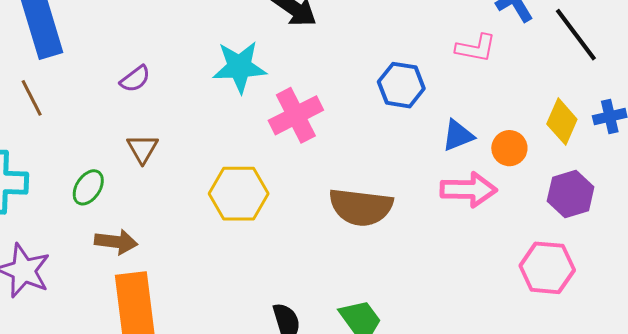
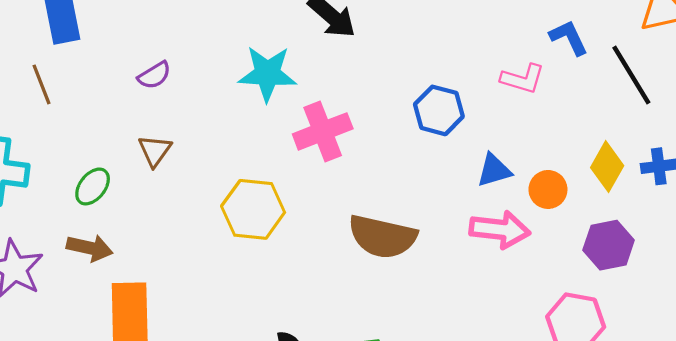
brown arrow: (116, 242) -> (90, 248), moved

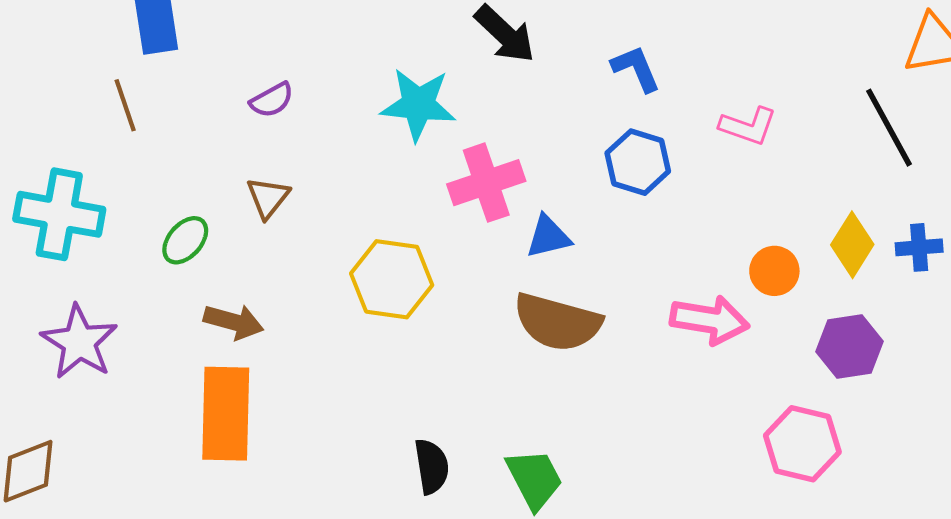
blue L-shape: (569, 38) -> (636, 69), moved
blue triangle: (494, 170) -> (548, 237), moved
brown arrow: (90, 248) -> (234, 322), moved

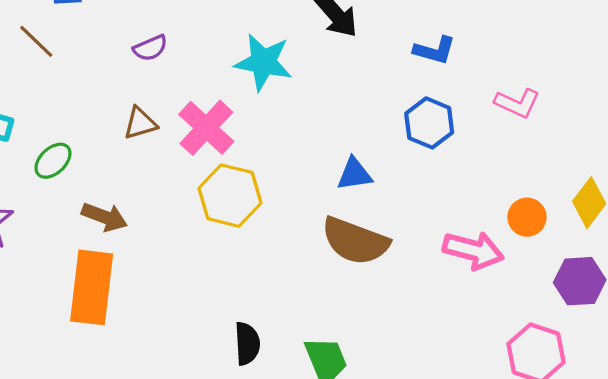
blue L-shape: (636, 69) -> (435, 50), turned 123
brown line: (125, 105) -> (36, 41), turned -33
pink cross: (486, 183) -> (206, 128), moved, turned -34
brown triangle: (268, 198) -> (140, 123), turned 30
green ellipse: (185, 240) -> (53, 161), moved

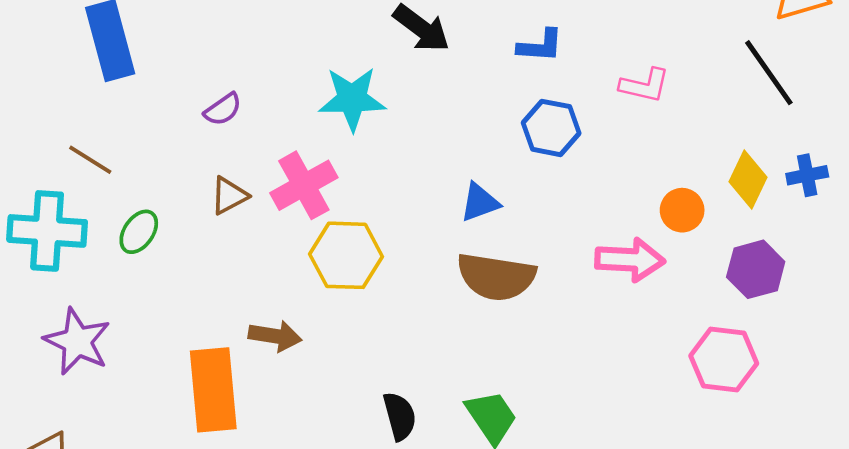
brown line: (36, 41) -> (90, 160), moved
pink cross: (206, 128) -> (304, 185), turned 30
green ellipse: (53, 161) -> (139, 232), moved
brown arrow: (104, 217) -> (275, 336), moved

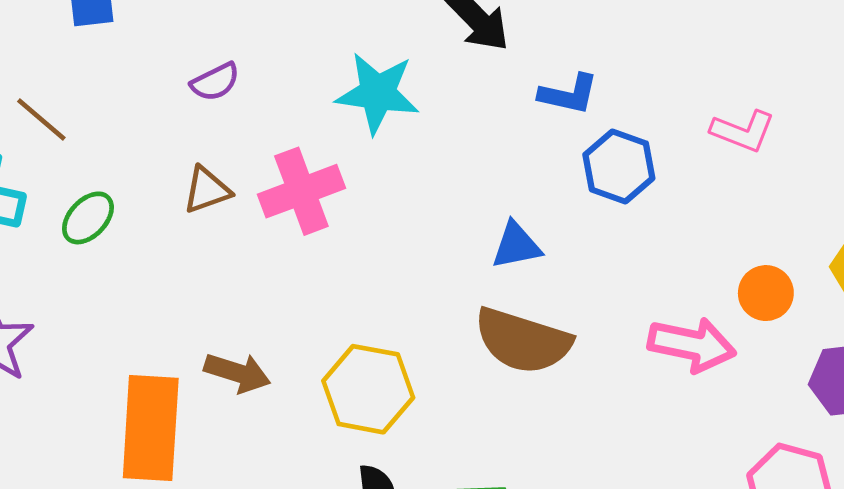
blue L-shape: (540, 46) -> (569, 94), moved
yellow hexagon: (346, 255) -> (368, 389), moved

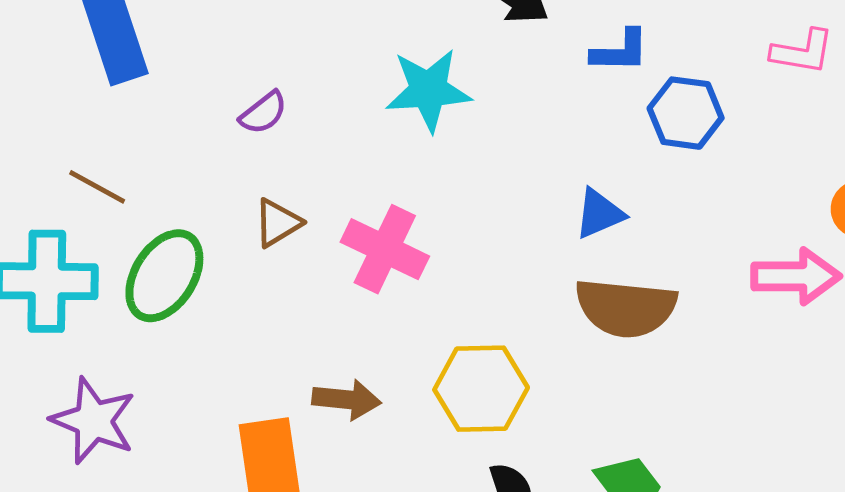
pink cross: (301, 191) -> (385, 249), moved, turned -32
green ellipse: (88, 218) -> (164, 276), size x1.6

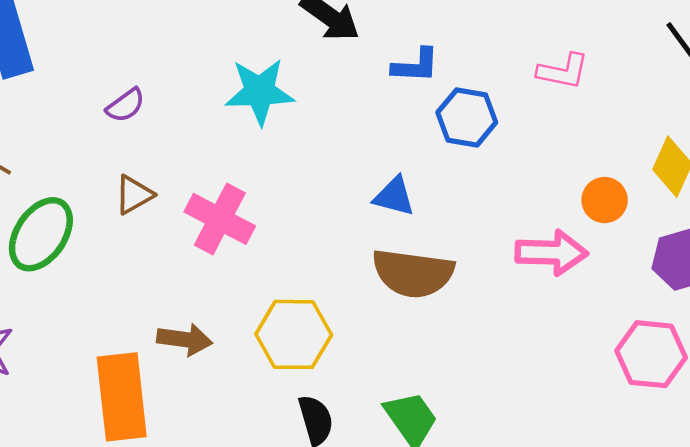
blue triangle: (599, 214) -> (394, 196), turned 36

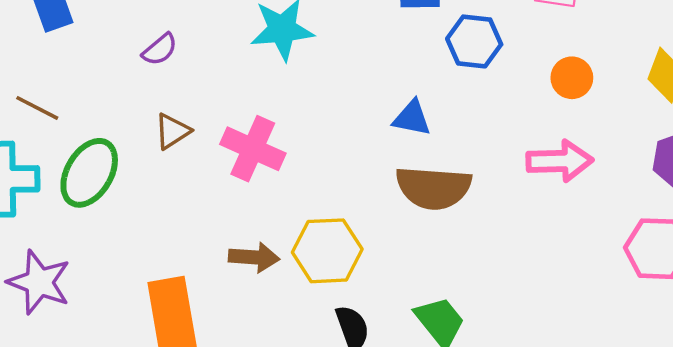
orange circle: (605, 200) -> (572, 78), moved
brown arrow: (185, 339) -> (254, 257), moved

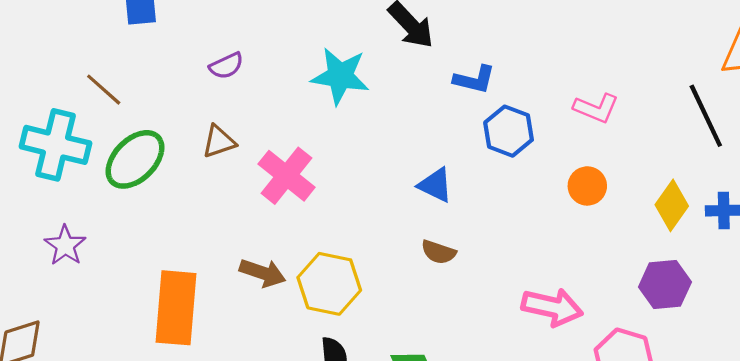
pink arrow: (560, 161) -> (552, 307), moved
brown semicircle: (433, 188) -> (439, 252), size x0.5
purple star: (39, 282) -> (65, 245), size x0.7

